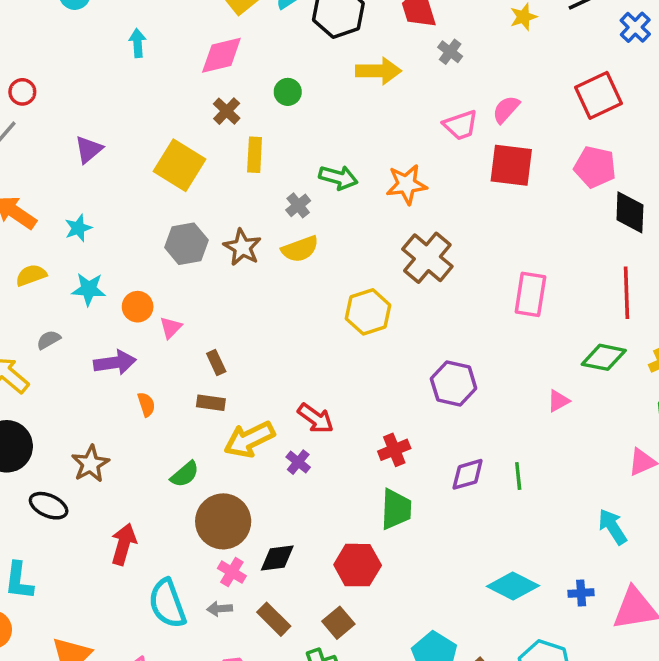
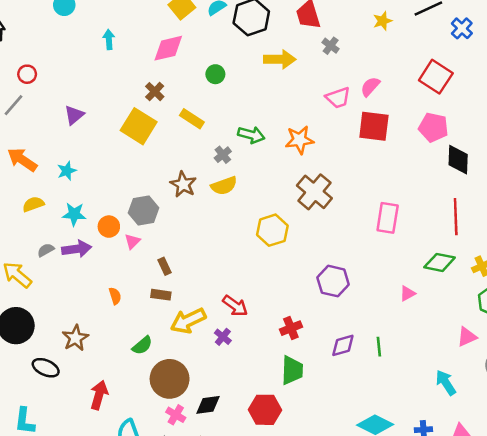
red square: (599, 95) -> (436, 77), turned -32
brown cross: (227, 111) -> (155, 92), moved
yellow rectangle: (255, 155) -> (192, 119), turned -60
gray hexagon: (186, 244) -> (144, 210), moved
purple arrow: (115, 363) -> (77, 249), moved

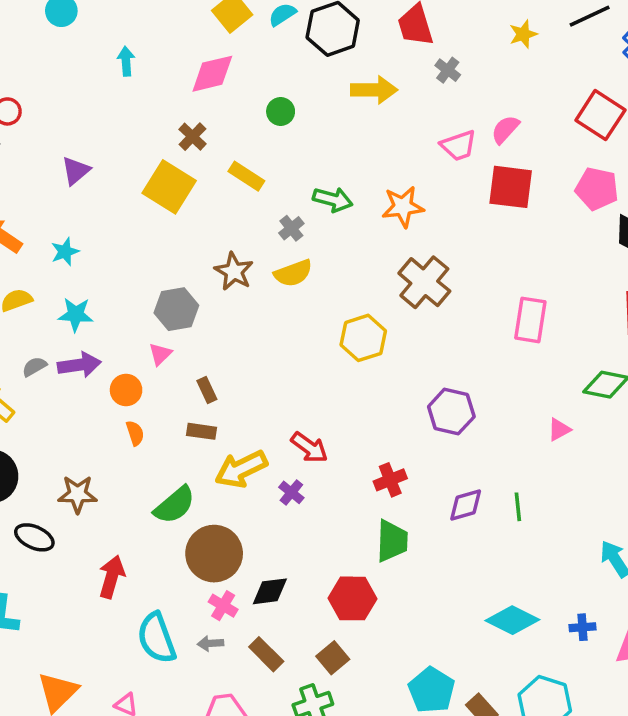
orange circle: (109, 227) -> (126, 390), moved
brown star: (75, 338) -> (78, 494), turned 30
green semicircle: (142, 345) -> (175, 505), size x1.4

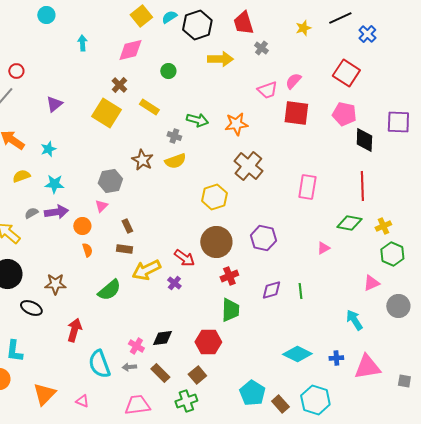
gray cross: (291, 228) -> (174, 136), turned -32
brown circle: (214, 554) -> (216, 242), moved

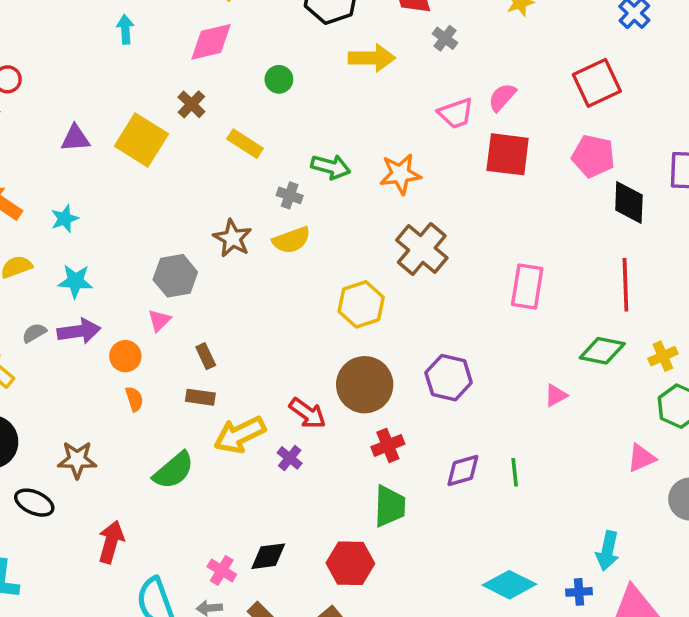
red square: (346, 73) -> (597, 83), turned 32
purple triangle: (54, 104) -> (75, 138), turned 36
yellow square: (106, 113) -> (141, 140), moved
cyan arrow: (354, 320) -> (608, 551), moved, turned -135

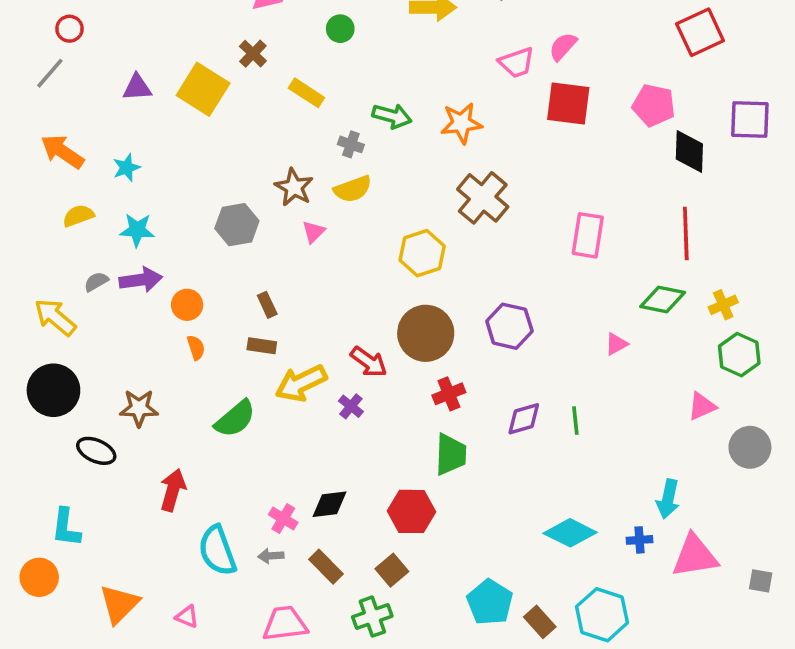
red square: (597, 83) -> (700, 32), moved
pink triangle: (159, 320) -> (314, 232), moved

